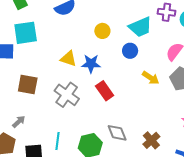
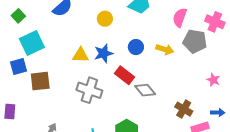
blue circle: (130, 51) -> (136, 47), moved
brown square: (28, 85) -> (40, 81), moved
gray diamond: (117, 133) -> (145, 90), moved

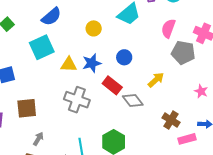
cyan square: (32, 43) -> (42, 47), moved
yellow arrow: (165, 49) -> (156, 80), moved, turned -60
brown square: (40, 81) -> (27, 108), moved

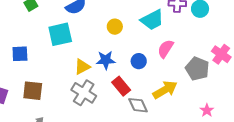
pink semicircle: (168, 28) -> (166, 49), moved
yellow triangle: (69, 65) -> (82, 67), moved, turned -42
yellow arrow: (156, 80) -> (165, 90), size x1.4

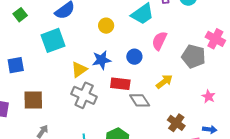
red rectangle: (121, 86) -> (120, 84), turned -36
yellow arrow: (165, 90) -> (164, 82), size x0.7

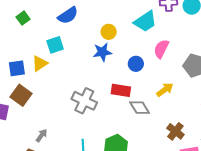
cyan square: (53, 40) -> (55, 45), size x0.7
blue star: (102, 60) -> (102, 52), moved
yellow triangle: (79, 70) -> (40, 63), moved
brown square: (33, 100) -> (21, 95), moved, turned 35

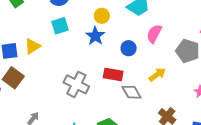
cyan square: (55, 45) -> (60, 26), moved
blue star: (102, 52) -> (95, 36), turned -30

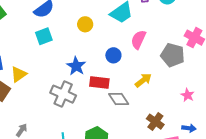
blue star: (95, 36) -> (76, 66), moved
yellow triangle: (32, 46) -> (19, 74), moved

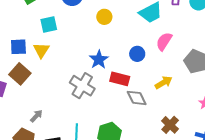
yellow circle: (85, 24) -> (104, 17), moved
cyan square: (44, 36) -> (49, 25), moved
yellow triangle: (19, 74) -> (41, 50), moved, turned -30

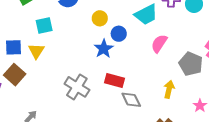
blue circle: (137, 54) -> (119, 34), moved
blue star: (99, 60) -> (104, 49), moved
yellow arrow: (164, 82) -> (169, 89), moved, turned -48

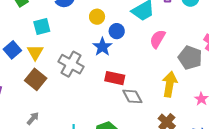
blue square: (14, 47) -> (12, 50), turned -36
brown square: (15, 75) -> (36, 79), moved
gray cross: (77, 87) -> (71, 64), moved
yellow arrow: (169, 89) -> (170, 84), size x1.4

